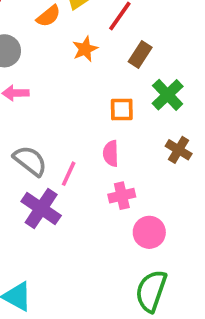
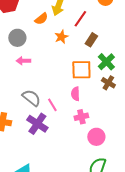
orange square: (122, 109) -> (81, 70), size x1.5
brown cross: (179, 150) -> (108, 83), moved
pink line: (69, 174) -> (52, 105), turned -56

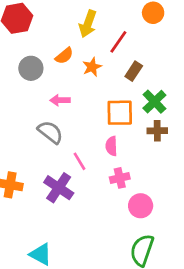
orange semicircle: (41, 19) -> (64, 56), moved
pink arrow: (23, 61) -> (60, 100), moved
brown cross: (108, 83) -> (157, 131), turned -32
gray semicircle: (31, 98) -> (50, 132), moved

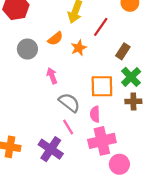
brown rectangle: (134, 71) -> (123, 51), moved
pink arrow: (60, 100) -> (52, 76), turned 70
gray semicircle: (50, 132) -> (69, 103), moved
pink cross: (120, 178) -> (102, 141), size x1.6

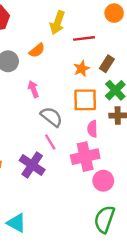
red line: (101, 27) -> (84, 38), turned 48
orange star: (79, 48) -> (82, 69), moved
pink semicircle: (95, 114) -> (92, 129), moved

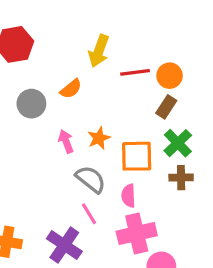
orange circle: (114, 13) -> (170, 76), moved
orange star: (82, 69) -> (99, 138), moved
pink semicircle: (92, 129) -> (128, 196), moved

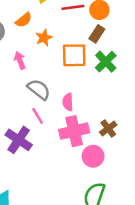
orange star: (99, 138) -> (44, 38), moved
orange square: (137, 156) -> (74, 55), moved
brown cross: (181, 178) -> (108, 129), moved, turned -36

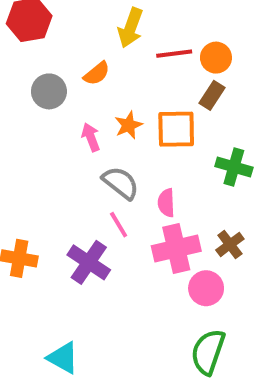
orange star: (44, 38) -> (129, 125), moved
green cross: (106, 62) -> (234, 167), moved, turned -30

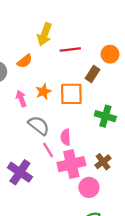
orange circle: (216, 58) -> (110, 54), moved
pink line: (119, 225) -> (48, 150), moved

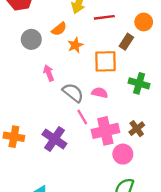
orange star: (43, 92) -> (75, 45), moved
pink arrow: (21, 99) -> (49, 73), moved
pink semicircle: (66, 137) -> (100, 93), moved, turned 105

